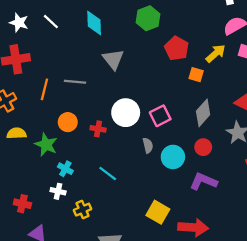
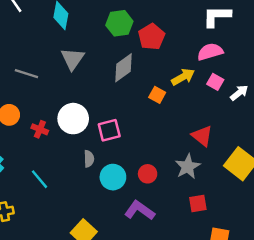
red pentagon: (177, 48) -> (151, 37), moved
gray diamond: (203, 113) -> (124, 68), moved

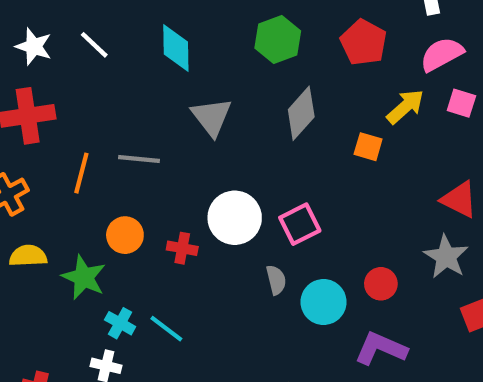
red pentagon: (151, 37) -> (364, 42), moved
cyan line: (39, 179) -> (166, 329), moved

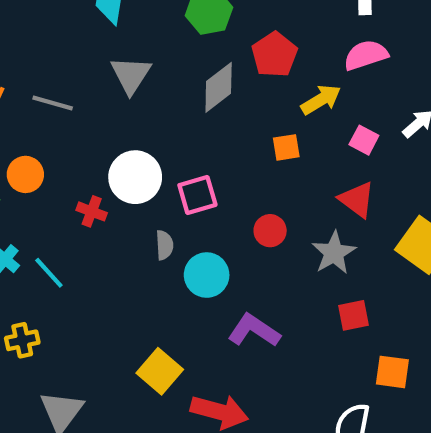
red pentagon: (364, 42) -> (274, 55), moved
pink square: (461, 103) -> (364, 140), moved
orange square: (368, 147) -> (286, 147), moved, turned -36
red cross: (182, 248) -> (92, 211), moved
red circle: (381, 284) -> (270, 231), moved

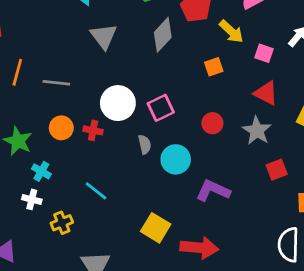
yellow arrow: (321, 100) -> (231, 31), turned 84
gray line: (53, 103) -> (56, 83), moved
orange circle: (25, 174) -> (61, 128), moved
cyan line: (49, 273) -> (96, 191), moved

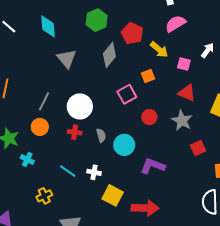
gray line: (56, 83) -> (44, 101), moved, turned -66
pink square: (161, 108) -> (127, 94), moved
red cross: (93, 130) -> (75, 132), moved
white cross: (32, 199) -> (94, 172), moved

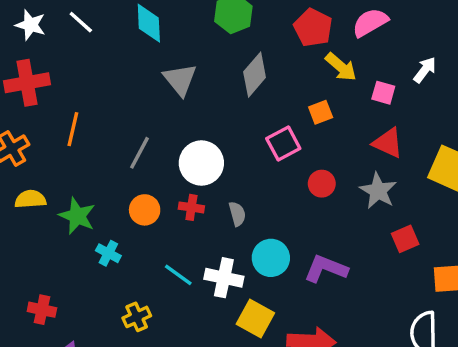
red pentagon: (132, 33) -> (313, 28), moved
orange circle: (40, 127) -> (145, 210), moved
cyan circle: (124, 145) -> (271, 258), moved
white cross: (94, 172) -> (224, 278), size x1.5

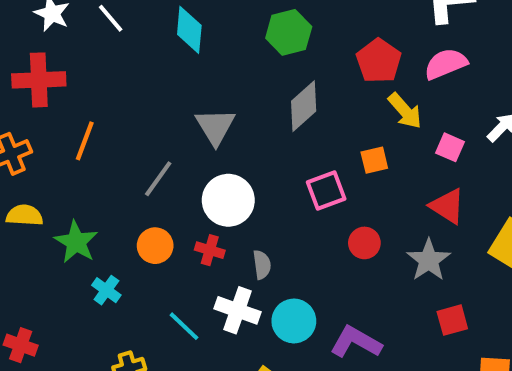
gray triangle: (180, 80) -> (215, 127), moved
white cross: (224, 278) -> (237, 310), moved

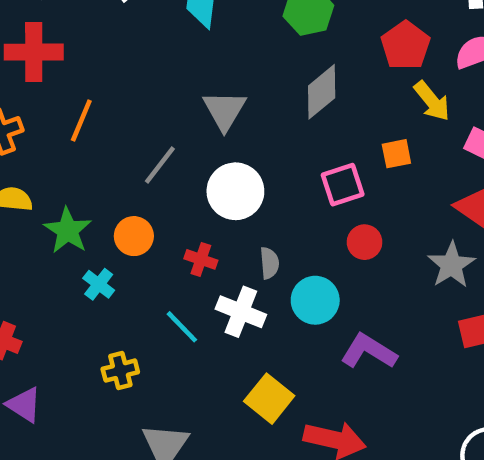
red circle: (364, 243) -> (365, 242), moved
orange circle: (155, 246) -> (134, 236), moved
red cross: (210, 250) -> (201, 259), moved
cyan circle: (294, 321) -> (315, 300), moved

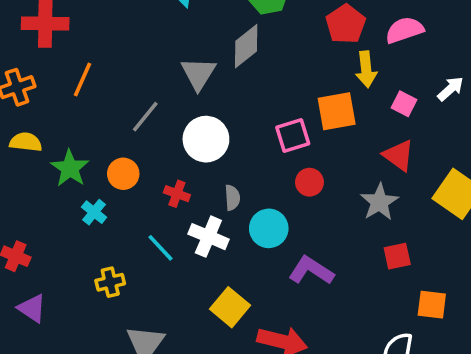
gray diamond: (322, 92) -> (246, 46), moved
yellow arrow: (432, 101) -> (366, 69), turned 32
orange square: (396, 154) -> (337, 111), size x1.6

